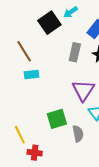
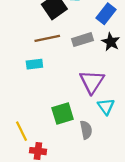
brown line: (24, 51) -> (47, 38), moved, turned -70
gray rectangle: (75, 52) -> (83, 40), turned 60

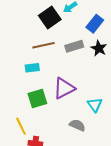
purple triangle: (92, 82) -> (64, 88), moved, turned 30
green square: (63, 113) -> (37, 99), moved
gray semicircle: (86, 130) -> (77, 125), turned -56

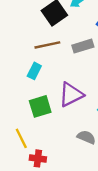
cyan rectangle: (32, 68) -> (34, 71), turned -56

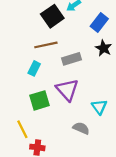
gray rectangle: (83, 46) -> (72, 59), moved
purple triangle: (71, 95) -> (67, 90), turned -45

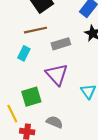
green square: (39, 100) -> (31, 97), moved
gray semicircle: (81, 128) -> (55, 122), moved

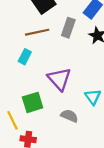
gray rectangle: (61, 44) -> (68, 28), moved, turned -54
gray semicircle: (55, 122) -> (69, 116), moved

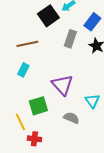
brown line: (37, 32) -> (27, 44), moved
cyan rectangle: (25, 57) -> (23, 70), moved

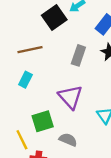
gray rectangle: (70, 39) -> (78, 55), moved
gray semicircle: (71, 118) -> (68, 140), moved

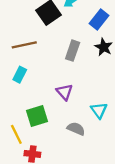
purple triangle: (70, 97) -> (65, 92), size x0.7
gray semicircle: (68, 140) -> (76, 129), moved

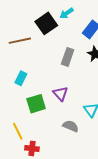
brown line: (24, 45) -> (20, 41), moved
green square: (37, 116) -> (36, 104), moved

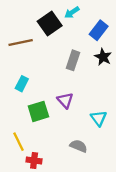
gray semicircle: (71, 126) -> (79, 146), moved

